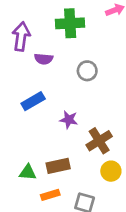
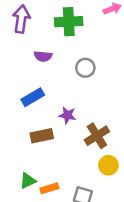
purple arrow: (21, 36) -> (21, 19), moved
brown rectangle: (58, 166) -> (42, 136), moved
green triangle: (28, 172) -> (28, 181), moved, turned -30

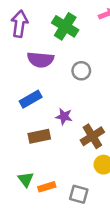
green cross: (69, 22) -> (65, 26), turned 35
purple semicircle: (43, 56) -> (41, 60), size x1.5
green triangle: (28, 181) -> (26, 179), turned -42

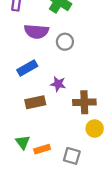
gray circle: (81, 71) -> (65, 42), moved
brown cross: (92, 136) -> (84, 102), turned 30

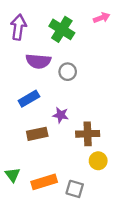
green triangle: (23, 142) -> (13, 175), moved
orange rectangle: (42, 149) -> (44, 182), size x1.5

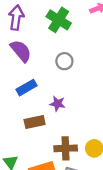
purple semicircle: (38, 61) -> (21, 51), moved, turned -135
brown cross: (88, 134) -> (66, 148), moved

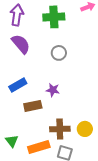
green cross: (59, 20) -> (54, 17), turned -35
blue rectangle: (27, 88) -> (18, 85), moved

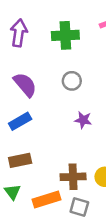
purple semicircle: (21, 44) -> (25, 85), moved
purple star: (53, 90) -> (83, 120), moved
brown rectangle: (33, 106) -> (20, 160), moved

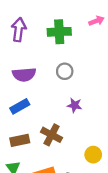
purple semicircle: (25, 85) -> (24, 75), turned 125
brown cross: (73, 177) -> (52, 135), moved, turned 30

